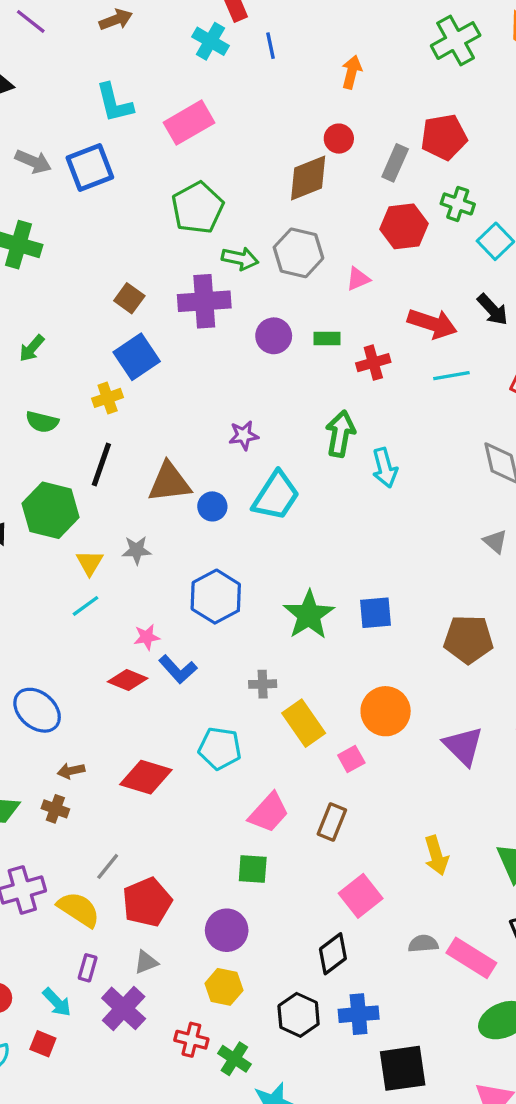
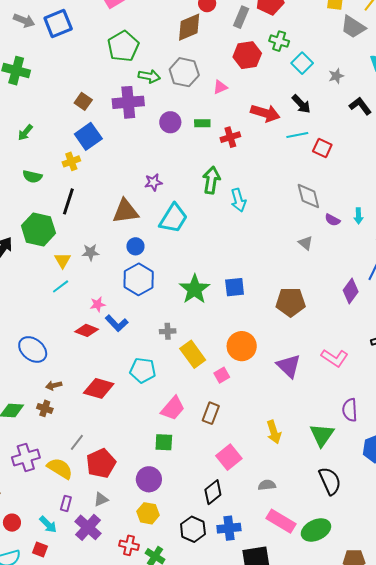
cyan line: (451, 376) -> (297, 135), moved
brown triangle: (169, 482) -> (125, 211), moved
blue circle: (212, 506) -> (135, 246), moved
pink rectangle: (471, 958) -> (281, 521), moved

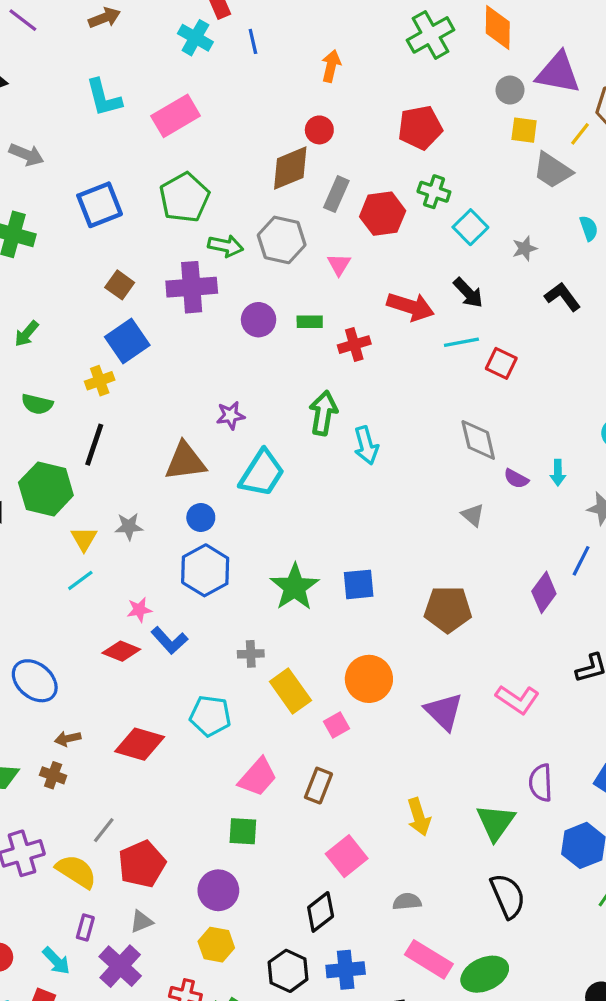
gray rectangle: (241, 17) -> (336, 194), moved
blue square: (58, 23) -> (100, 205), moved
pink triangle: (220, 87) -> (339, 264), turned -35

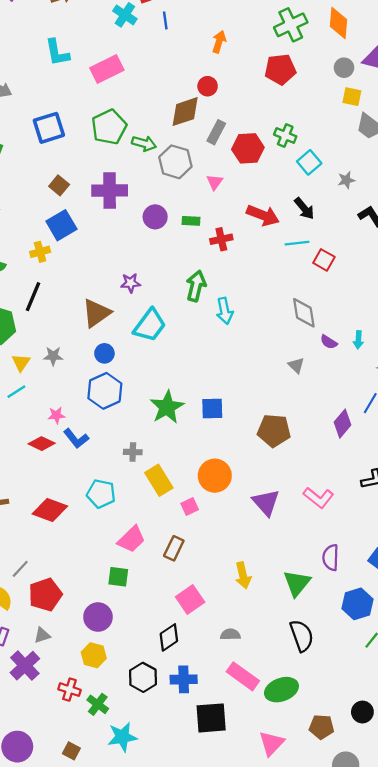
red pentagon: (420, 128) -> (280, 69), moved
green arrow: (226, 246) -> (144, 143), moved
brown triangle: (185, 461) -> (96, 313), turned -32

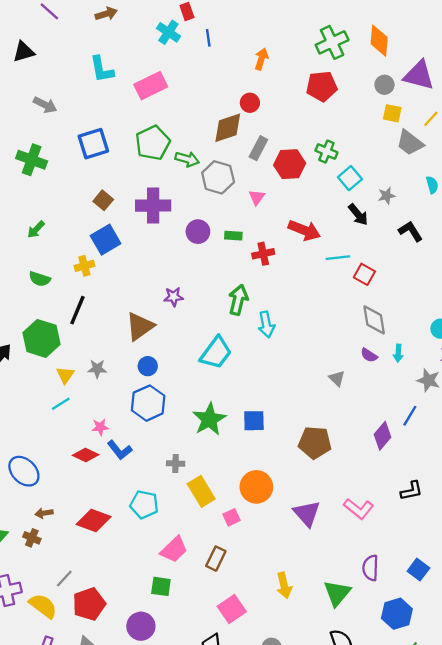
black arrow: (304, 208) -> (358, 215), moved
gray diamond: (304, 313) -> (374, 320), moved
cyan trapezoid: (150, 325) -> (216, 353), moved

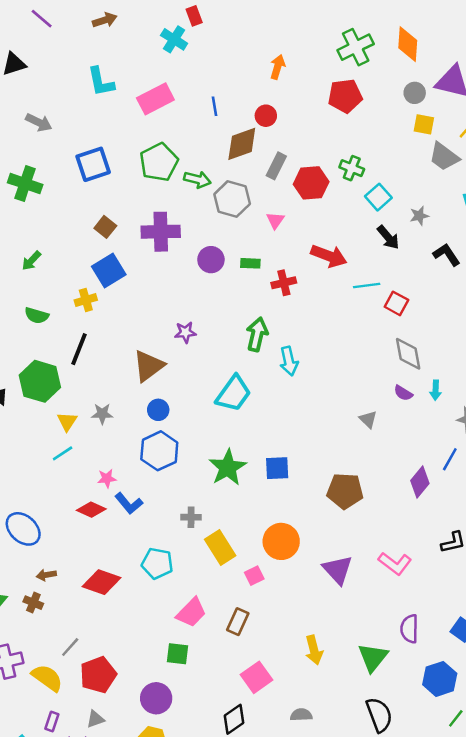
blue line: (208, 38) -> (214, 106), moved

